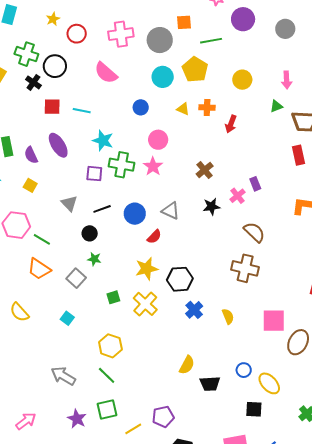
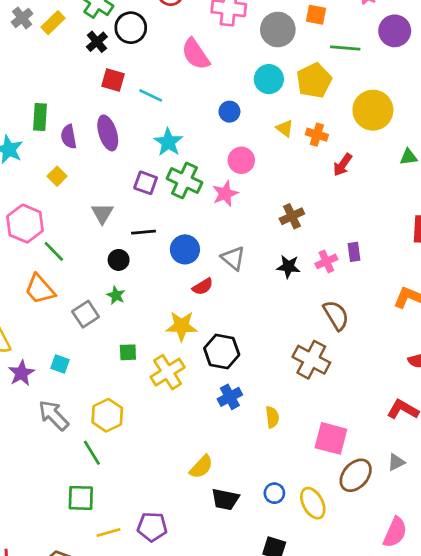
yellow circle: (242, 80) -> (373, 110), size x1.5
cyan square: (67, 318) -> (60, 364), turned -32
gray arrow: (63, 376) -> (54, 415), moved
yellow ellipse: (269, 383) -> (313, 503), moved
purple star: (77, 419) -> (21, 373), moved

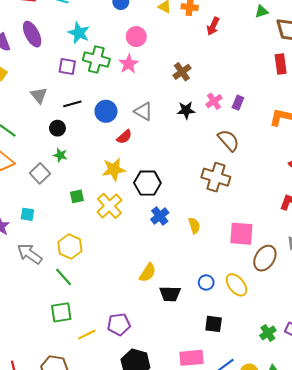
purple rectangle: (354, 252) -> (238, 103), moved, turned 40

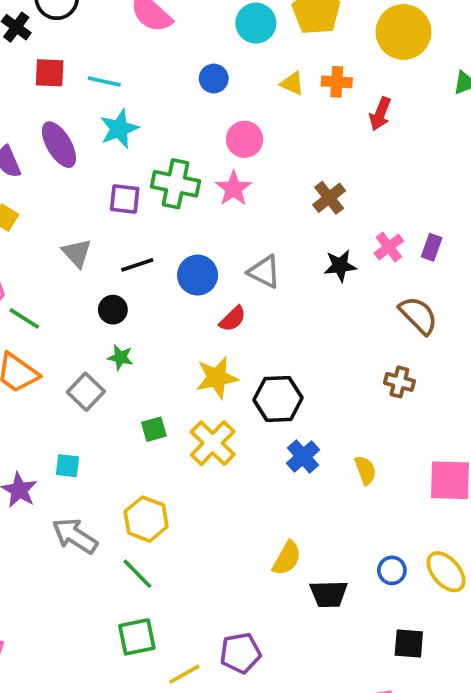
cyan star: (79, 33) -> (119, 129), moved, turned 30
brown cross: (216, 177) -> (399, 382), size x0.6

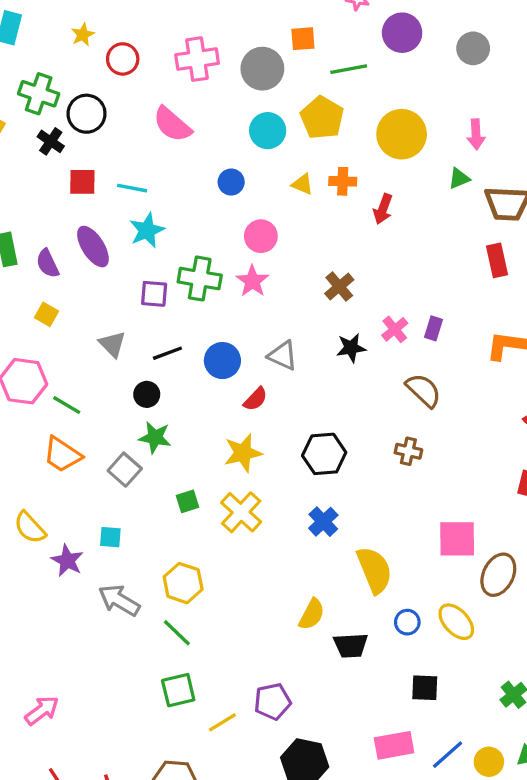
green star: (120, 357) -> (155, 437), size x1.4
black hexagon: (278, 399) -> (324, 454), moved
yellow semicircle: (365, 470) -> (374, 570), moved, size x1.8

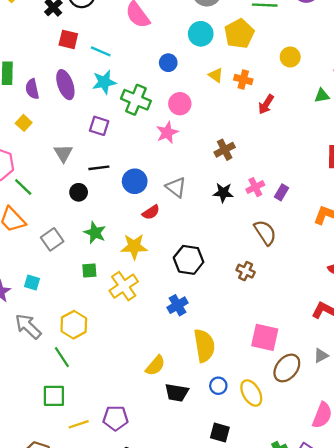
yellow circle: (402, 134) -> (290, 57), size x0.6
green cross: (200, 279) -> (136, 100), moved
green star: (155, 437) -> (95, 233), moved

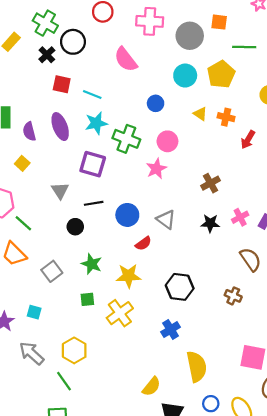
purple square: (99, 126) -> (93, 164), size x1.4

